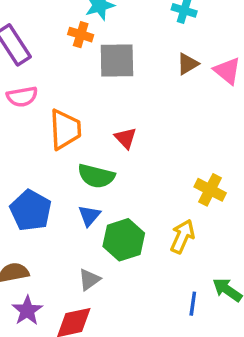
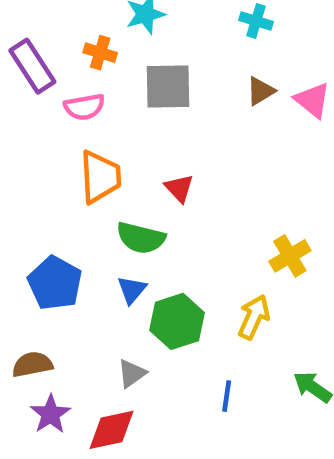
orange cross: (81, 35) -> (100, 53), moved
pink semicircle: (22, 97) -> (84, 107), moved
yellow cross: (210, 190) -> (290, 256), turned 32
blue line: (193, 304) -> (227, 396), moved

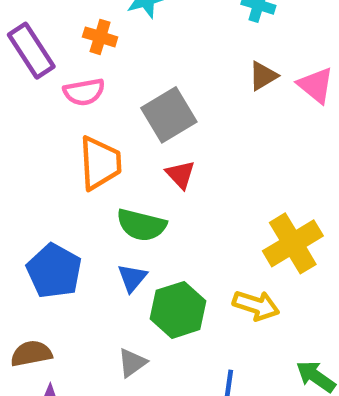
gray square: (168, 87) -> (169, 115), moved, turned -30
yellow cross: (290, 256) -> (293, 243), size x1.4
yellow arrow: (254, 317) -> (256, 305), turned 84

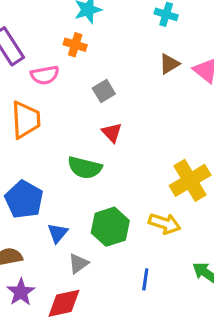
orange cross: (100, 37) -> (75, 45), moved
gray square: (169, 115) -> (104, 91), size x0.6
orange trapezoid: (100, 163) -> (26, 120), moved
blue triangle: (132, 278) -> (58, 233), moved

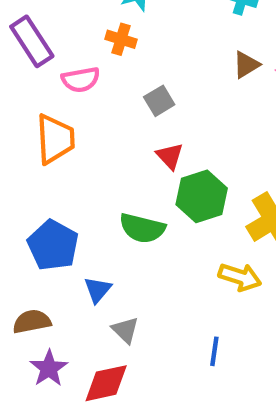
green semicircle: (85, 168) -> (142, 228), moved
green hexagon: (110, 227) -> (202, 196), moved
gray triangle: (78, 263) -> (125, 330), turned -40

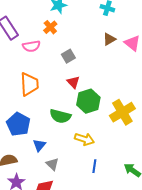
orange cross: (121, 39) -> (50, 27), turned 32
orange trapezoid: (55, 139) -> (29, 84), moved
yellow arrow: (240, 277) -> (84, 139), moved
blue line: (214, 351) -> (94, 166), moved

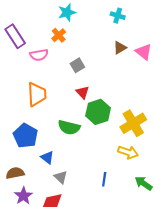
yellow arrow: (84, 139) -> (128, 152), moved
blue triangle: (39, 145) -> (47, 157), turned -32

